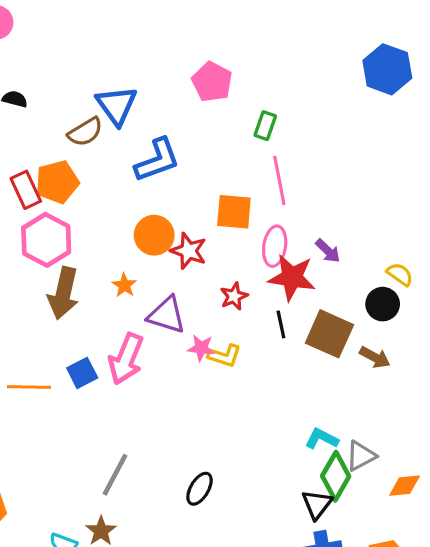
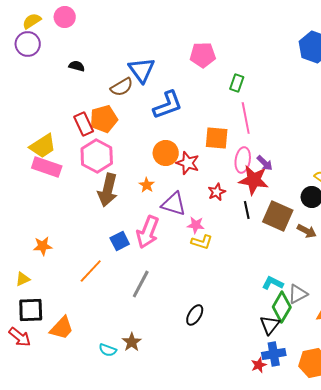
pink pentagon: (212, 82) -> (203, 55), turned -30
purple arrow: (328, 251) -> (265, 163), moved
yellow L-shape: (225, 356) -> (202, 242), moved
orange line: (29, 387) -> (91, 271), moved, turned -48
gray line: (115, 475) -> (141, 284), moved

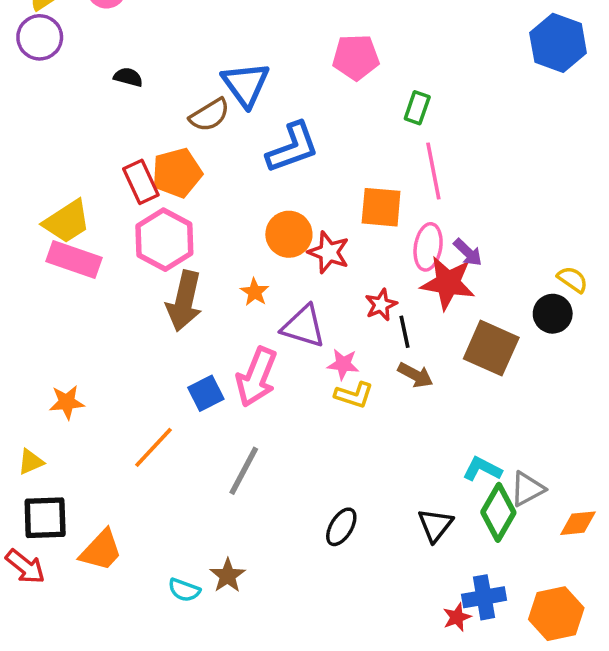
black line: (247, 210) -> (405, 332), moved
brown arrow: (307, 231) -> (415, 375), moved
black triangle: (270, 325) -> (435, 525), moved

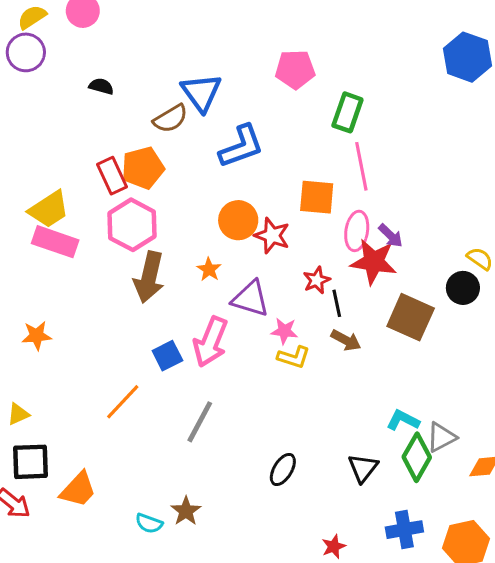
green rectangle: (417, 108) -> (347, 112), size x1.4
orange star: (67, 402) -> (37, 336), moved
red star: (457, 617) -> (334, 546), moved

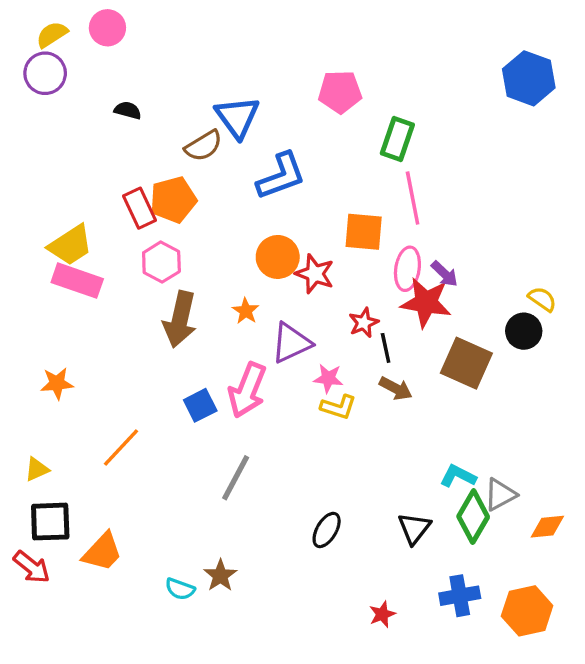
pink hexagon: (132, 225) -> (161, 262), size x0.7
purple triangle: (251, 299) -> (291, 343), turned -42
orange line: (123, 402) -> (121, 447), moved

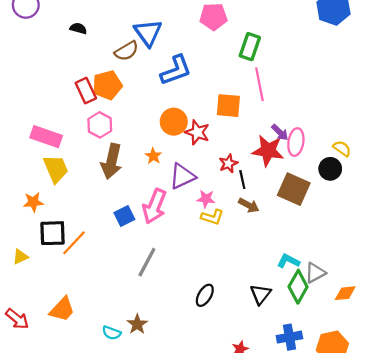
yellow trapezoid: (70, 245) -> (56, 169), moved, turned -80
pink ellipse: (407, 269) -> (296, 142), moved
black square: (50, 522) -> (53, 233), moved

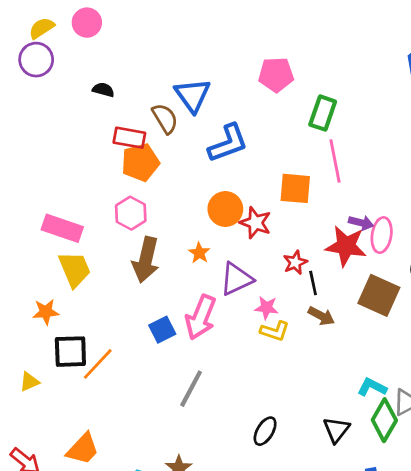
brown semicircle: (127, 51) -> (165, 119), turned -90
red rectangle: (86, 91) -> (129, 138), moved, turned -55
purple arrow: (280, 132) -> (361, 223), turned -30

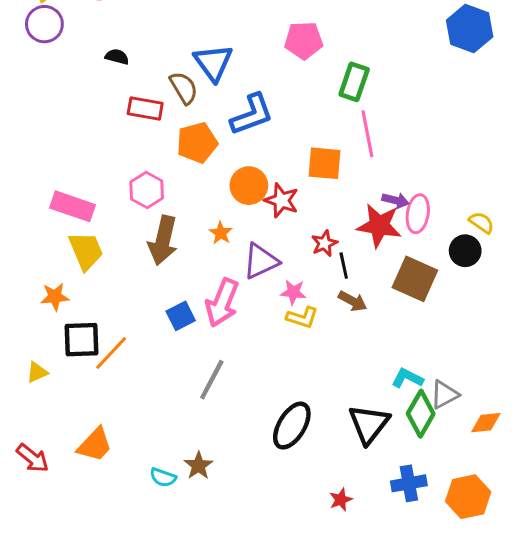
orange pentagon: (140, 162) -> (197, 143), moved
black triangle: (336, 430) -> (369, 424), size x1.4
black ellipse: (265, 431) -> (292, 426), size x1.5

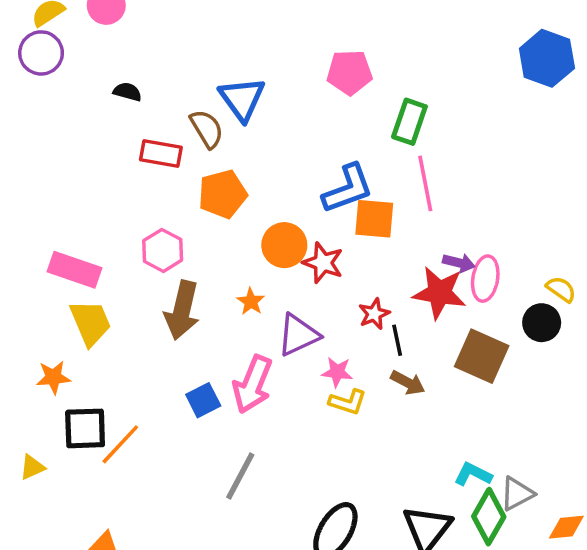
blue L-shape: (252, 114) -> (348, 189), moved

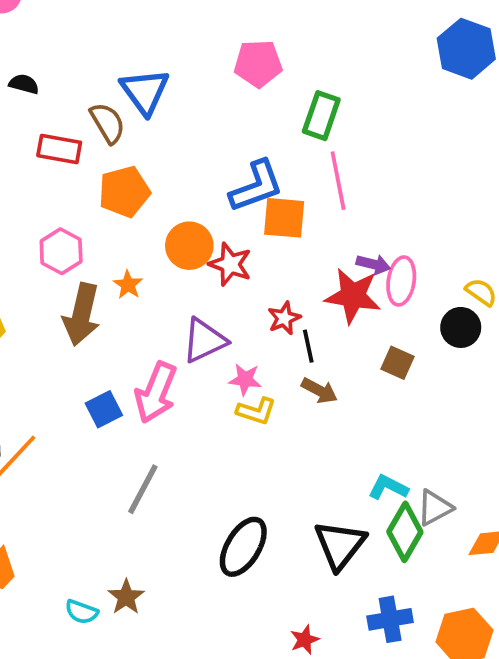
orange star: (251, 302) -> (128, 285), moved
brown square: (482, 356) -> (398, 363), size x0.6

